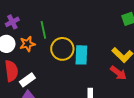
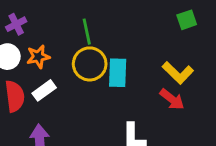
green line: (43, 30) -> (87, 32), moved
white rectangle: (27, 80) -> (44, 90), moved

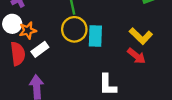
orange star: (38, 57) -> (28, 30), moved

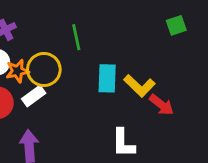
yellow circle: (74, 29) -> (44, 70), moved
yellow L-shape: (141, 36) -> (139, 86), moved

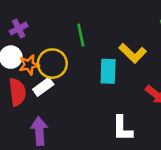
yellow L-shape: (139, 86) -> (133, 53), moved

